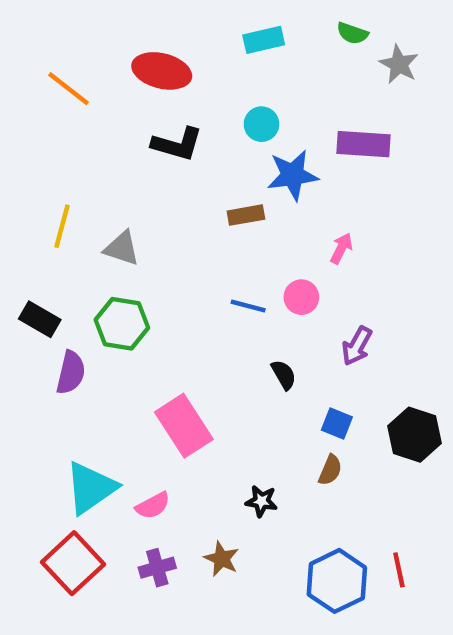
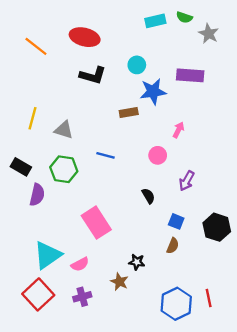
cyan rectangle: (264, 40) -> (155, 21), moved
blue line: (248, 306) -> (105, 155), moved
brown star: (222, 559) -> (119, 282), moved

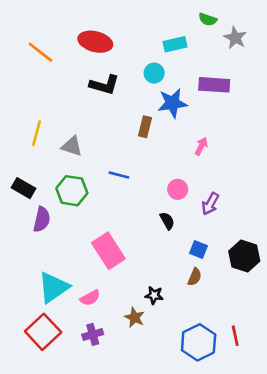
cyan rectangle: (155, 21) -> (175, 44), moved
brown rectangle: (129, 112) -> (145, 127), turned -66
pink circle: (158, 155) -> (178, 189), moved

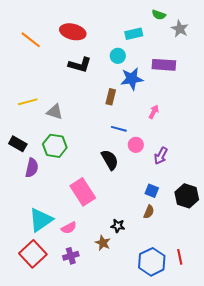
yellow line: (37, 133) -> (28, 102), turned 60
blue line: (119, 175) -> (119, 129), moved
black semicircle: (167, 221) -> (110, 160), moved, size x1.5

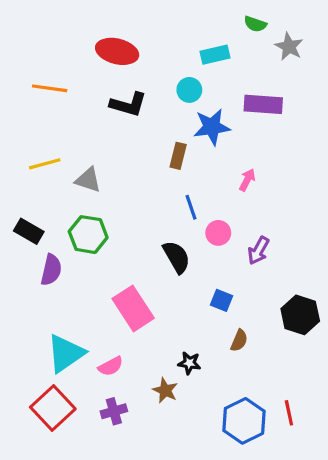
orange line: (31, 40) -> (50, 88), moved, turned -30
blue line: (119, 129) -> (191, 207), turned 56
blue square: (152, 191) -> (221, 300), moved

